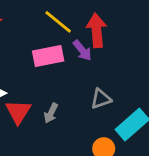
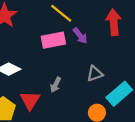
red arrow: (97, 30) -> (114, 22), moved
red triangle: (18, 112) -> (30, 100), moved

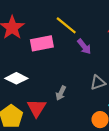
pink rectangle: (53, 40) -> (42, 43), moved

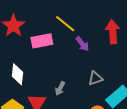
white diamond: (16, 78) -> (18, 74), turned 70

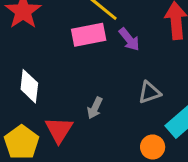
pink rectangle: (42, 41) -> (89, 35), moved

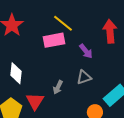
purple arrow: (129, 39) -> (86, 51), moved
gray triangle: (149, 92) -> (84, 77), moved

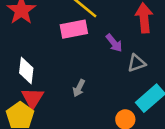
gray triangle: (84, 77) -> (137, 63), moved
red triangle: (35, 101) -> (33, 98), moved

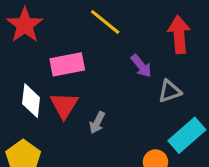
pink rectangle: (74, 29) -> (67, 64), moved
red triangle: (33, 98) -> (64, 105), moved

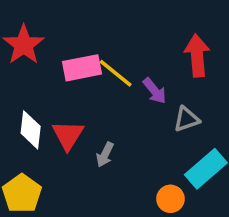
yellow line: (105, 22) -> (116, 73), moved
pink rectangle: (67, 64) -> (82, 68), moved

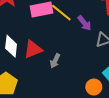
red triangle: (68, 135) -> (33, 49), turned 36

